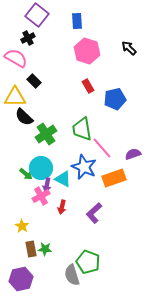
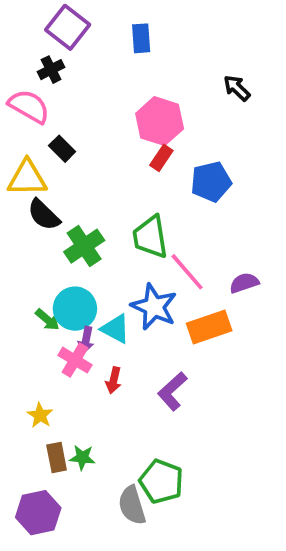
pink hexagon: (87, 51) -> (160, 121), moved
red rectangle: (88, 86) -> (161, 158), turned 64
pink cross: (41, 196) -> (75, 360), turned -30

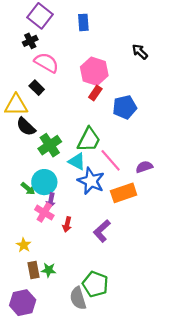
pink semicircle: (29, 106) -> (46, 63), moved
green trapezoid: (150, 237) -> (89, 140), turned -144
cyan triangle: (115, 329) -> (77, 161), moved

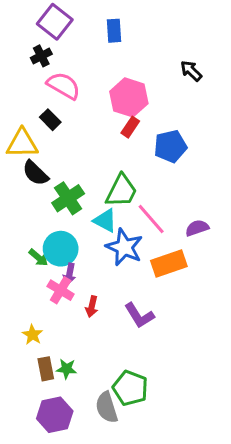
purple L-shape: (102, 231) -> (139, 315), turned -80
purple hexagon: (23, 303) -> (55, 415), moved

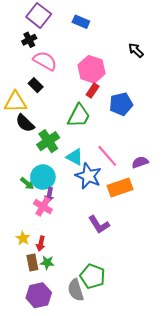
blue rectangle: (114, 31) -> (81, 22), turned -63
green trapezoid: (121, 191) -> (79, 116), moved
red arrow: (92, 307) -> (41, 244), moved

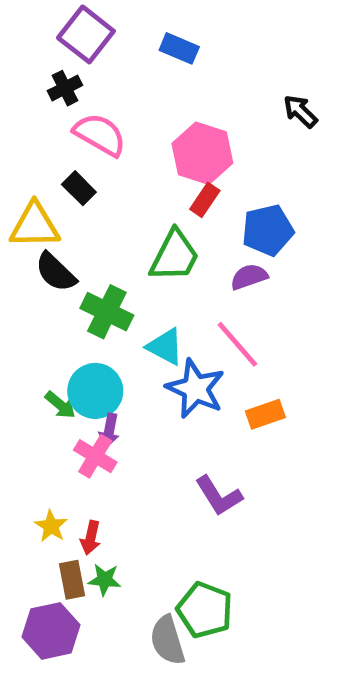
green cross: (48, 141) -> (107, 312), turned -30
purple semicircle: (140, 162) -> (249, 277), moved
orange rectangle: (120, 188) -> (265, 414), size x0.7
purple hexagon: (39, 295) -> (51, 631), moved

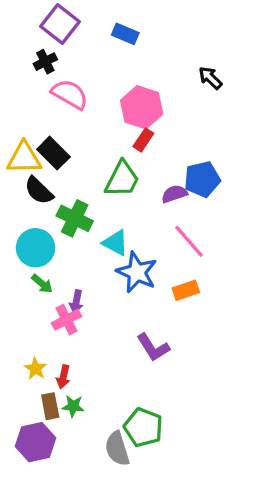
black rectangle: (79, 188) -> (53, 153), moved, size x1.4
blue pentagon: (268, 230) -> (202, 179), moved
pink line: (237, 344) -> (189, 241), moved
cyan circle: (95, 391) -> (36, 248), moved
pink cross: (95, 456) -> (67, 320), turned 32

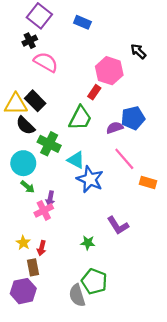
pink hexagon: (142, 107) -> (109, 71), moved
orange rectangle: (186, 290) -> (148, 182), moved, turned 35
purple L-shape: (153, 347) -> (118, 225), moved
green star: (73, 406) -> (88, 243), moved

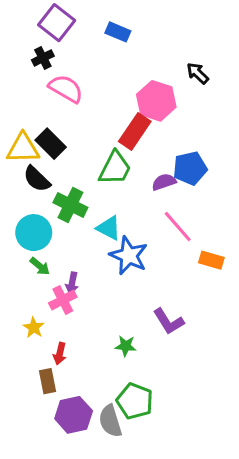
red rectangle: (94, 92) -> (135, 131), size x1.6
yellow star: (23, 243) -> (34, 328), moved
purple hexagon: (23, 291) -> (74, 415), moved

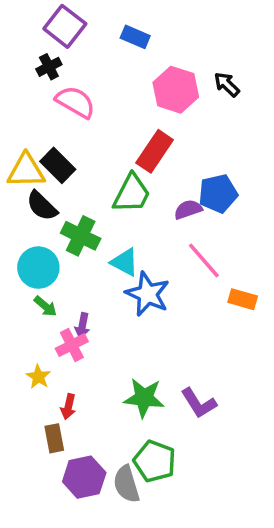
pink hexagon: (156, 101) -> (176, 90), moved
purple L-shape: (169, 321) -> (199, 403), moved
green star: (126, 346) -> (144, 398), size x1.6

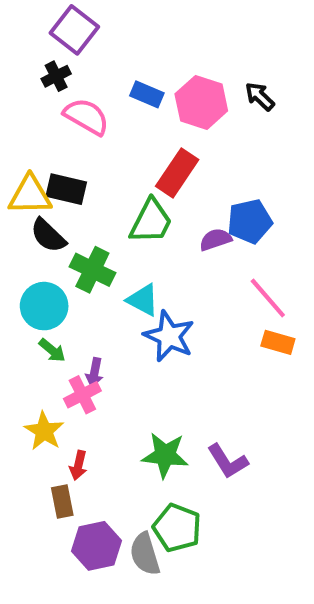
blue rectangle: (135, 37) -> (147, 94), moved
black rectangle: (58, 165) -> (66, 189), turned -32
pink line: (204, 260) -> (268, 298), moved
yellow star: (38, 377) -> (44, 431), size x1.4

